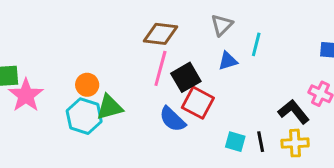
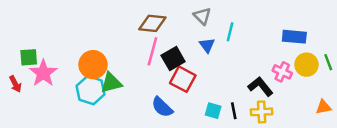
gray triangle: (222, 25) -> (202, 16), turned -30
blue triangle: (228, 61) -> (207, 45), turned -49
orange circle: (87, 85) -> (93, 65), size x1.5
blue semicircle: (172, 119) -> (162, 107), moved

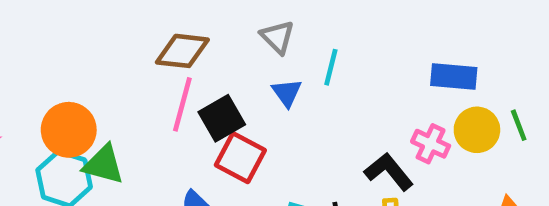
green triangle: (111, 83) -> (103, 165), turned 30

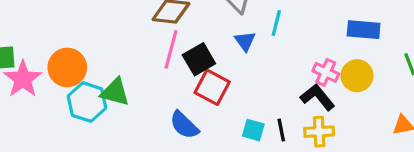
orange circle: (69, 130) -> (67, 67), moved
yellow circle: (477, 130) -> (357, 76), moved
pink cross: (431, 144) -> (326, 72), moved

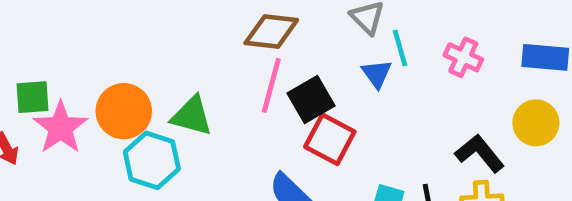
cyan line: (276, 23) -> (400, 48), moved, turned -30
pink cross: (326, 72) -> (463, 57), moved
green triangle: (115, 92) -> (192, 116), moved

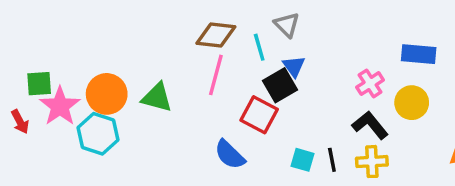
cyan line: (400, 48) -> (259, 47), moved
pink cross: (463, 57) -> (370, 84), moved, turned 32
black square: (311, 99) -> (280, 85), moved
cyan hexagon: (152, 160) -> (98, 134), moved

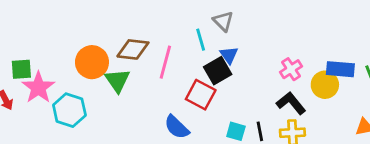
brown diamond: (216, 35) -> (133, 49), moved
blue rectangle: (419, 54) -> (340, 69), moved
orange circle: (107, 94) -> (92, 62), moved
green triangle: (157, 97) -> (117, 80), turned 40

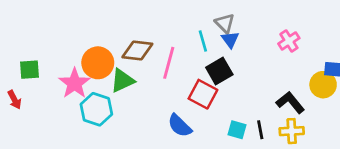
blue triangle: (229, 55) -> (230, 40), moved
pink cross: (291, 69) -> (289, 41), moved
green triangle: (117, 80) -> (122, 81), turned 40
pink star: (38, 88) -> (75, 83), moved
cyan hexagon: (69, 110) -> (96, 109), moved

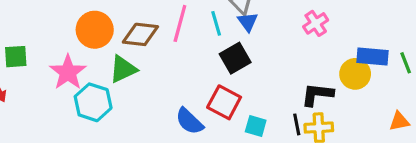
orange circle: (98, 63) -> (95, 30), moved
pink line: (169, 63) -> (180, 23), moved
red square: (203, 94) -> (224, 102), moved
black L-shape: (290, 102) -> (317, 94), turned -44
black line: (260, 130) -> (297, 124), moved

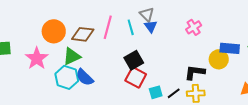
black square: (235, 58) -> (134, 60), moved
cyan hexagon: (93, 102) -> (67, 77), moved
blue semicircle: (189, 121) -> (85, 77), moved
black line: (297, 124) -> (174, 93), moved, turned 64
cyan square: (256, 126) -> (156, 92), turned -32

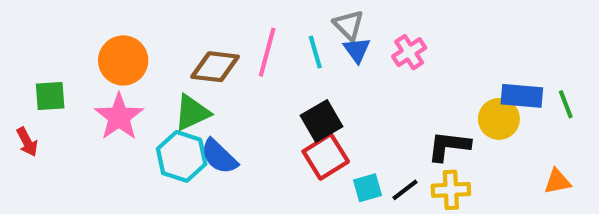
pink cross: (194, 27) -> (409, 52), moved
orange circle: (54, 31) -> (123, 60), moved
red square: (136, 77) -> (326, 156), turned 30

